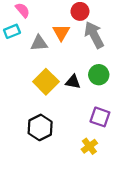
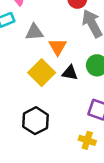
orange triangle: (61, 32) -> (58, 47), moved
yellow cross: (89, 146) -> (87, 140), turned -35

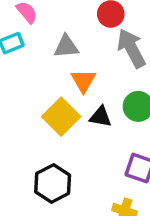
gray triangle: (34, 32) -> (66, 46), moved

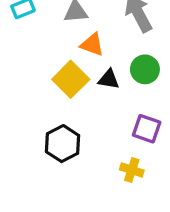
orange triangle: (83, 81) -> (92, 45), turned -40

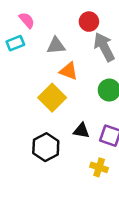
black triangle: (109, 79) -> (81, 131), moved

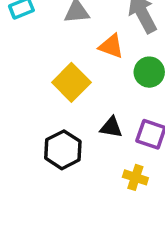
orange triangle: (69, 71) -> (111, 46), moved

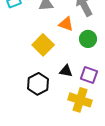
yellow cross: (135, 177) -> (80, 100), size x1.6

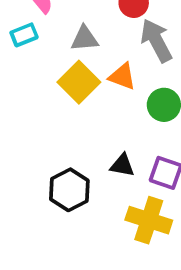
yellow square: (43, 45) -> (79, 82), moved

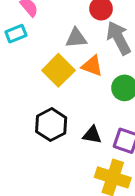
gray triangle: (85, 39) -> (76, 38), moved
black hexagon: (69, 190) -> (51, 125), moved

